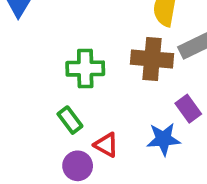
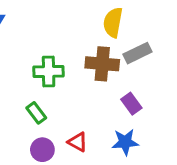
blue star: (163, 139) -> (125, 142), moved
red triangle: (106, 145) -> (78, 142), moved

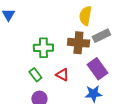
purple rectangle: (131, 104) -> (97, 69), size x1.5
red triangle: (78, 142) -> (62, 75), moved

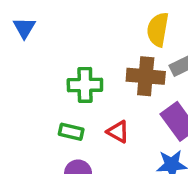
green rectangle: (35, 75) -> (71, 132), turned -40

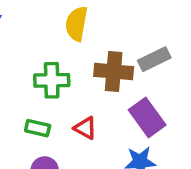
yellow semicircle: (158, 29) -> (76, 24), moved

